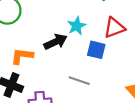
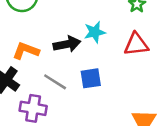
blue square: (96, 50) -> (91, 78), moved, turned -36
gray line: (79, 81) -> (55, 82), moved

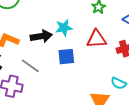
blue square: (91, 78) -> (66, 57), moved

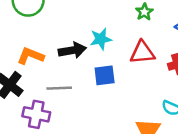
gray line: (30, 66) -> (59, 88), turned -36

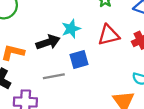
gray line: (59, 88) -> (54, 76), moved

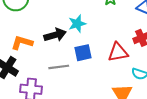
red triangle: (109, 35) -> (118, 52), moved

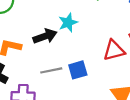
blue square: (83, 53) -> (78, 70), moved

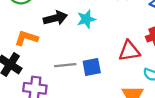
black arrow: (45, 36) -> (55, 18), moved

